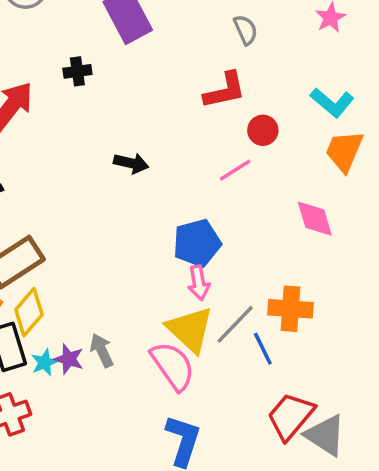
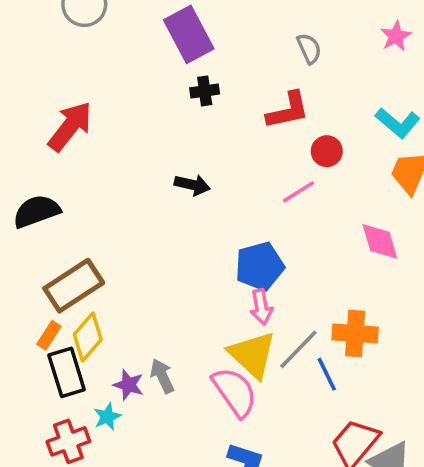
black cross: (77, 71) -> (205, 91), moved
cyan star: (45, 362) -> (107, 417), moved

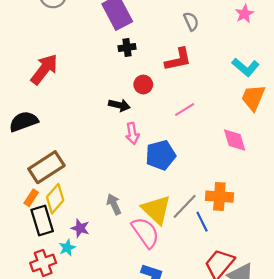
red circle: (327, 151) -> (143, 84), moved
pink arrow: (261, 307) -> (132, 133), moved
gray arrow: (162, 376) -> (114, 204), moved

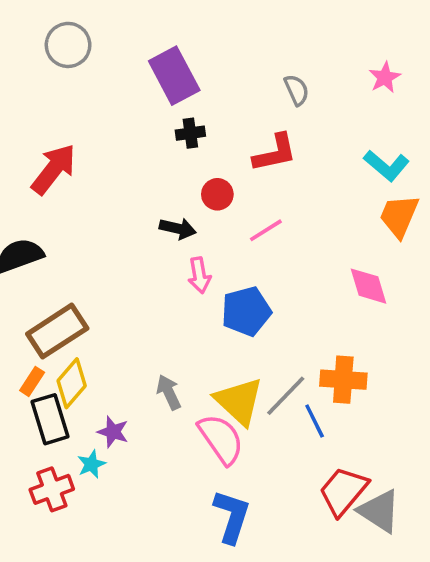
pink line: (185, 110) -> (266, 230), moved

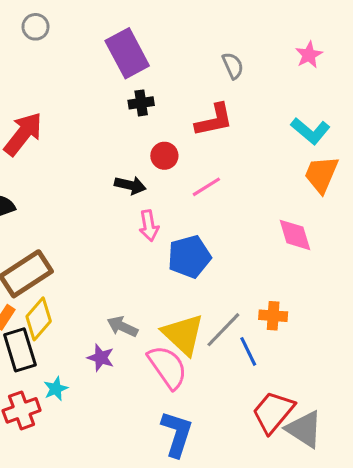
gray circle: (68, 45) -> (36, 27), size x0.7
orange cross: (343, 380) -> (273, 316), size x0.7
gray arrow: (169, 392) -> (122, 327), turned -40
purple star: (113, 432) -> (101, 358), moved

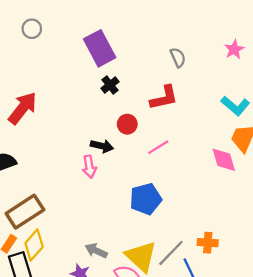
black cross: (141, 103) -> (110, 85), turned -30
pink arrow: (149, 226) -> (89, 167), moved
pink diamond: (295, 235) -> (224, 160), moved

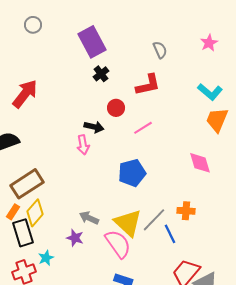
pink diamond: (224, 160) -> (200, 163), moved

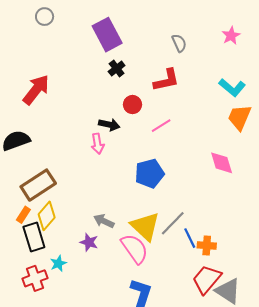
orange cross: (186, 211) -> (207, 245), moved

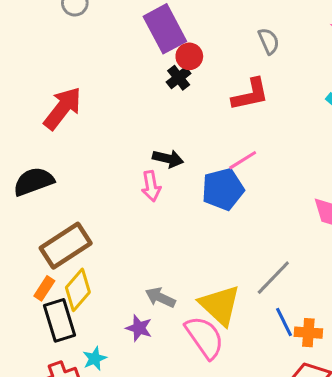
red circle: (132, 105) -> (189, 56), moved
blue pentagon: (149, 173) -> (223, 189), moved
gray line: (173, 223) -> (273, 278), moved

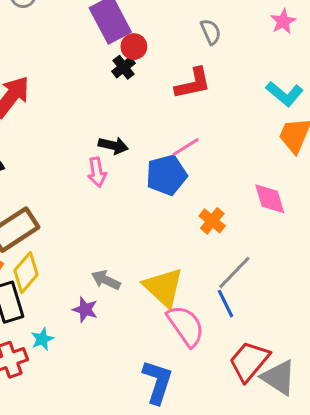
gray line: (273, 278) -> (234, 273), moved
orange cross: (308, 333) -> (212, 221), moved, turned 35
pink semicircle: (205, 337) -> (186, 326), moved

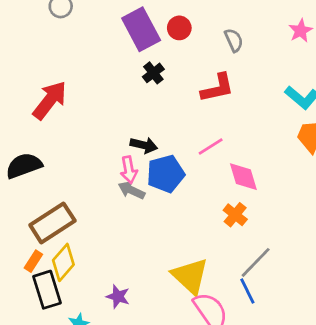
red circle: (134, 47) -> (179, 28), moved
blue pentagon: (166, 175) -> (166, 174), moved
pink diamond: (270, 199) -> (243, 177), moved
gray arrow: (106, 280) -> (132, 190), moved

